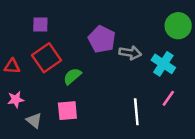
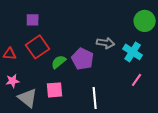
purple pentagon: (102, 39) -> (83, 59), moved
white line: (136, 112) -> (95, 98), moved
gray triangle: (34, 120) -> (28, 98), size x1.5

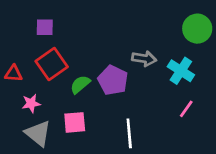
pink star: (13, 81) -> (31, 103), moved

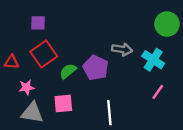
gray triangle: (38, 133) -> (32, 113), turned -30

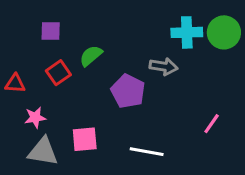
red square: (44, 54) -> (58, 73), size x0.7
cyan cross: (153, 60) -> (187, 32), moved, turned -35
green semicircle: (68, 71) -> (91, 56), moved
white line: (109, 113) -> (147, 152), turned -75

